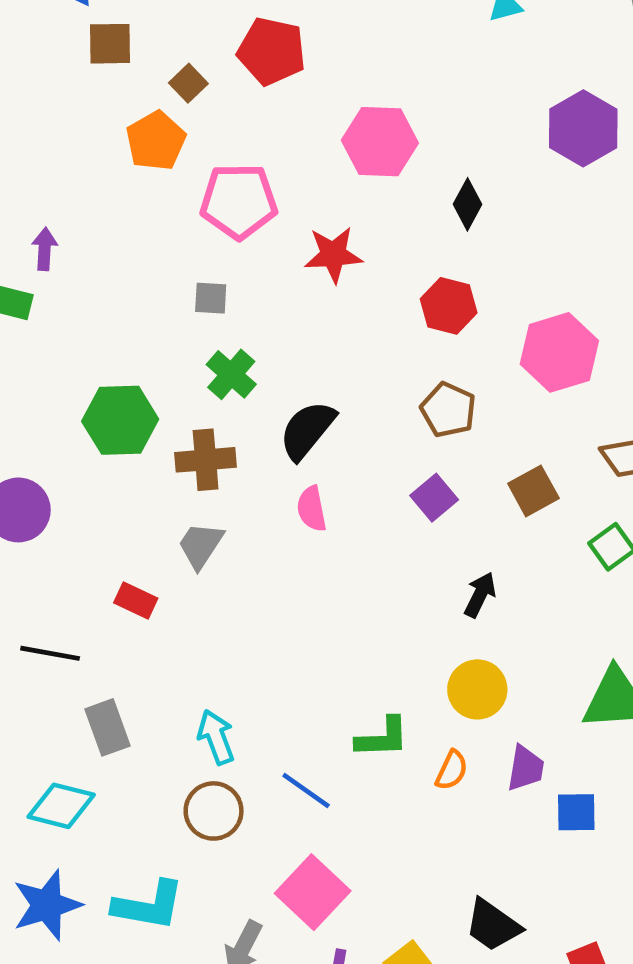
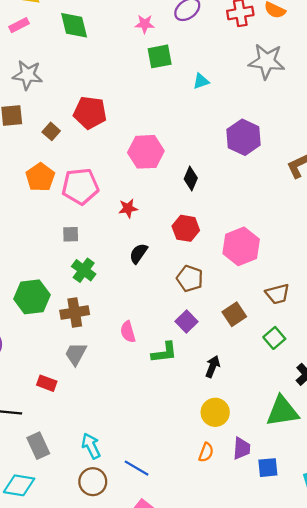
orange pentagon: (156, 141) -> (40, 177), moved
red star: (333, 255) -> (128, 208), size x0.7
black semicircle: (307, 430) -> (138, 253), moved, size x0.7
green L-shape: (382, 738) -> (164, 352), moved

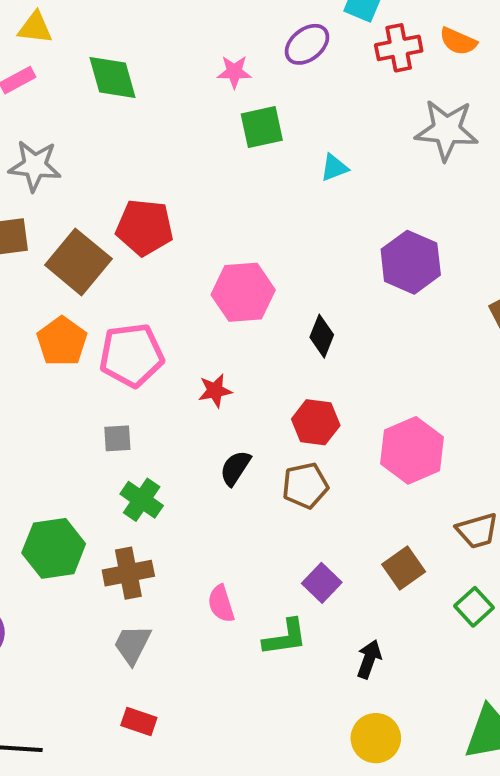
brown square: (51, 131) -> (78, 262), size x2.0
brown pentagon: (190, 279) -> (305, 486), moved, turned -30
red rectangle: (47, 383) -> (139, 722), moved

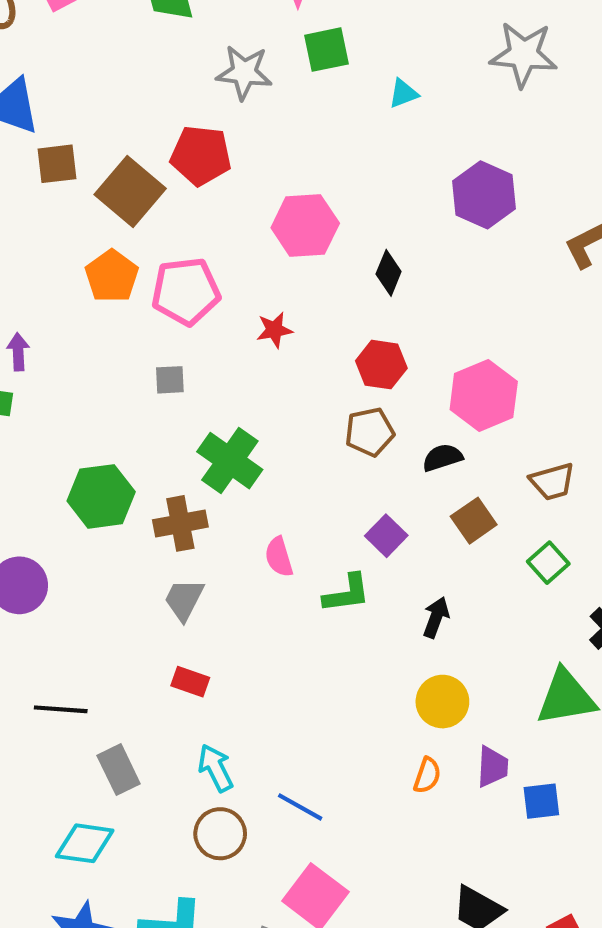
gray star: (35, 166) -> (244, 72), moved
black semicircle: (235, 468) -> (442, 458), moved, turned 39
green cross: (142, 500) -> (230, 461), moved, size x1.4

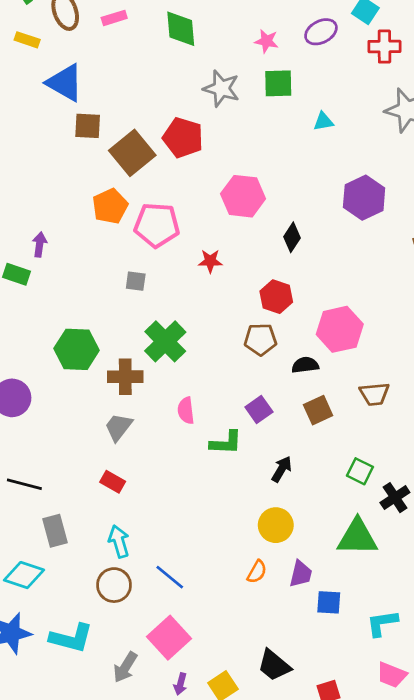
green square: (548, 563) -> (360, 471), moved, turned -32

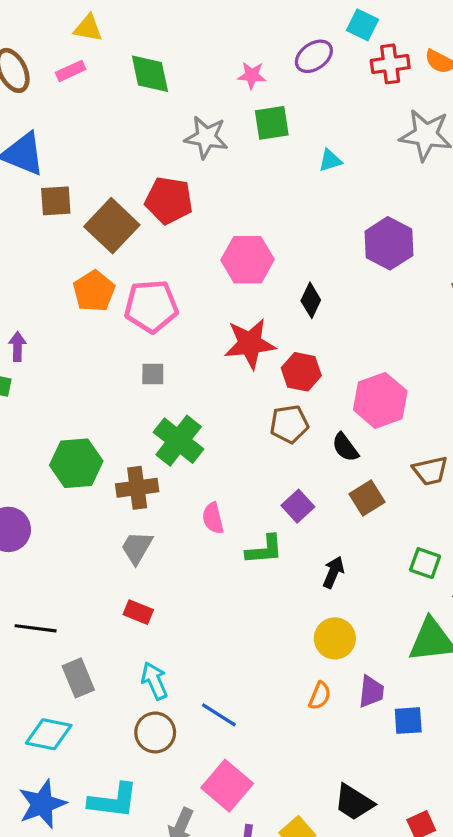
red star: (210, 261) -> (250, 344), moved, size x1.8
gray square: (136, 281) -> (153, 374), moved
black semicircle: (305, 365) -> (345, 447), turned -112

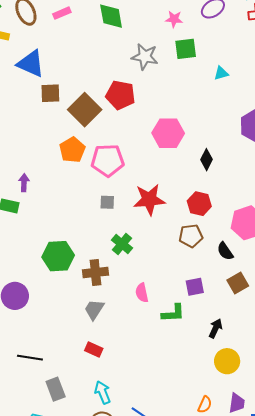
red star: (250, 344) -> (149, 200), moved
green cross: (179, 441) -> (122, 244), size x0.7
purple square: (298, 506) -> (195, 287), turned 30
yellow circle: (335, 638) -> (227, 361), moved

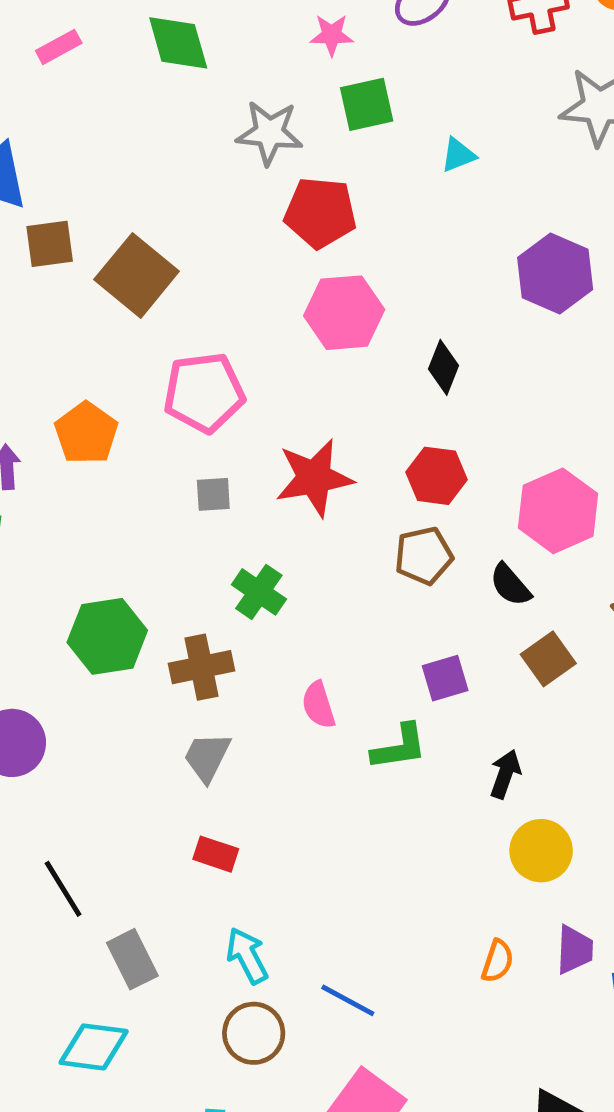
red pentagon: (120, 95) -> (320, 213), moved
orange pentagon: (72, 150) -> (86, 433), moved
black line: (30, 358) -> (63, 889), turned 55

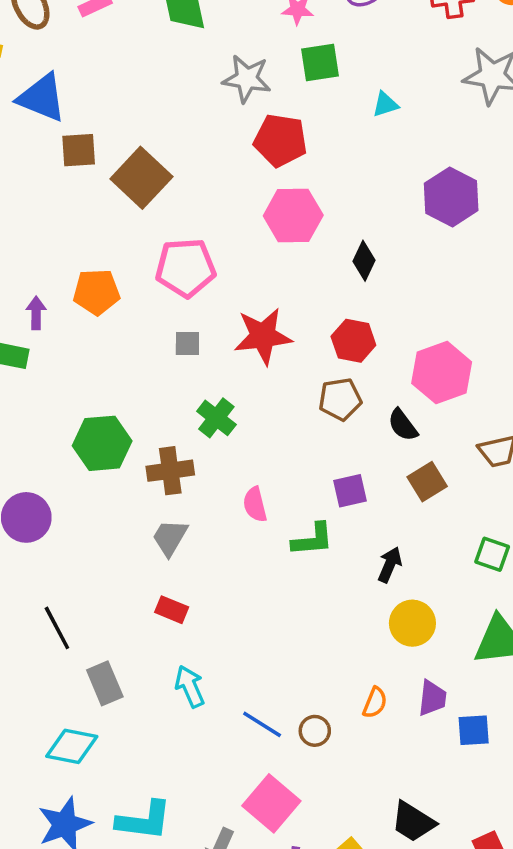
orange pentagon: (86, 433) -> (96, 292), turned 30
brown circle: (254, 1033) -> (315, 731), moved, size x0.7

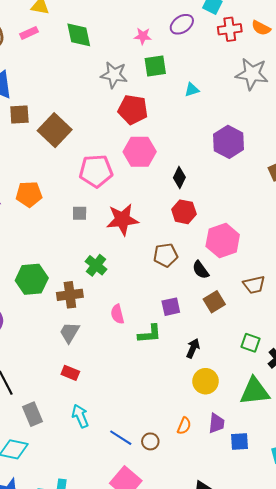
pink pentagon: (186, 268) -> (96, 171), moved
red hexagon: (353, 341) -> (184, 212), moved
gray square: (187, 343) -> (80, 213), moved

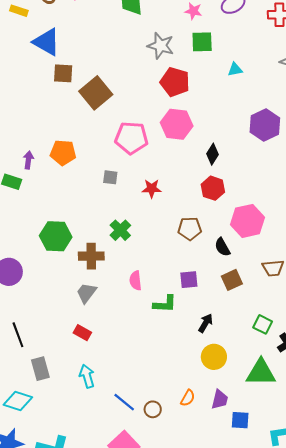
red star: (122, 220) -> (152, 188), size x0.6

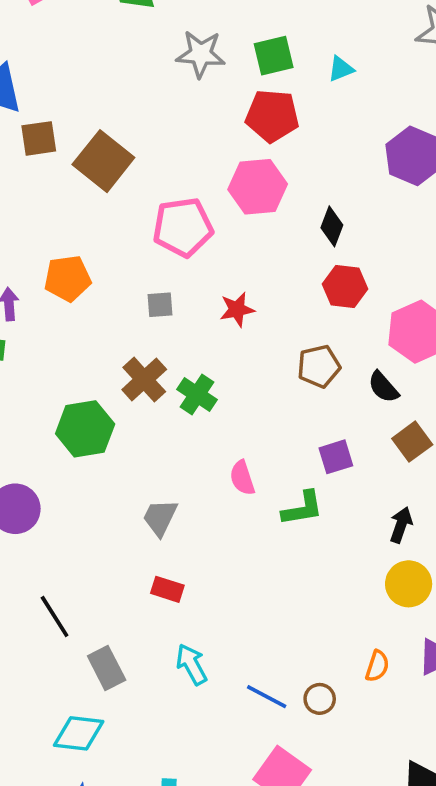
green square: (202, 42) -> (274, 56), moved
red pentagon: (175, 82) -> (272, 116), moved
brown cross: (91, 256) -> (144, 380), moved, turned -30
black arrow: (205, 323) -> (401, 525), moved

